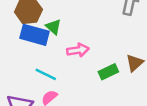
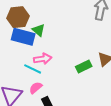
pink arrow: (78, 50) -> (43, 59), moved

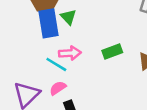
blue rectangle: (23, 37) -> (48, 23), turned 60
green rectangle: (84, 66) -> (112, 52), moved

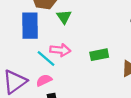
blue rectangle: (48, 23) -> (30, 26), moved

